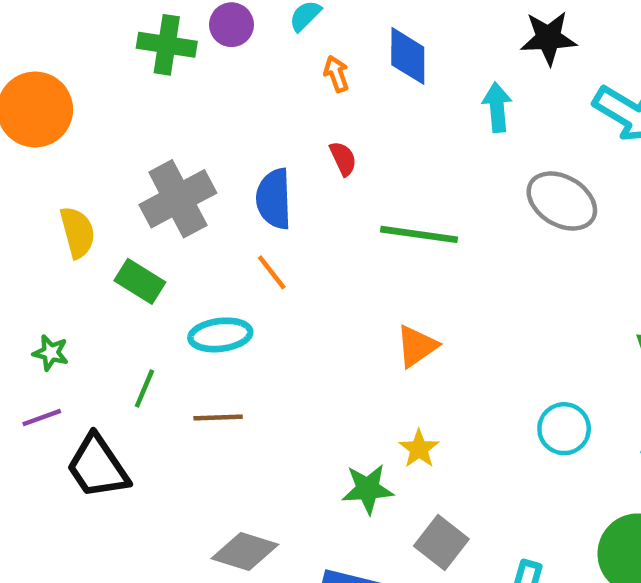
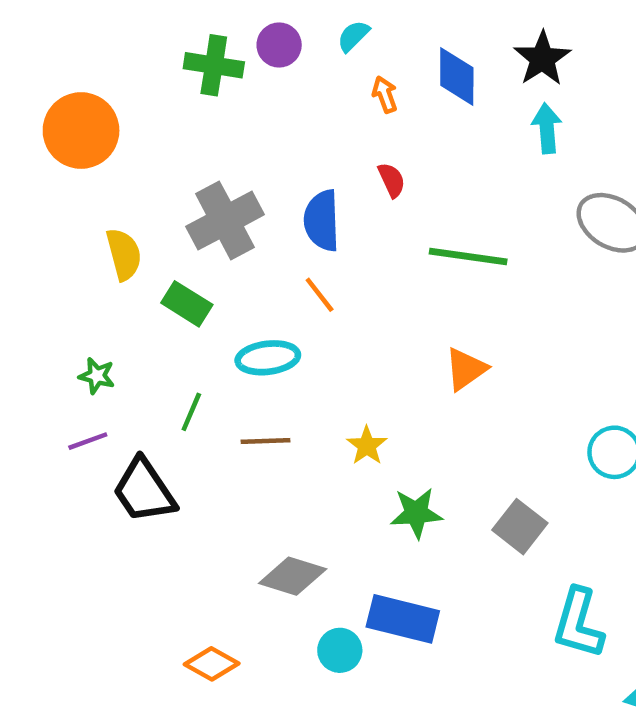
black star: (548, 38) -> (542, 59), moved, turned -30
yellow star: (419, 449) -> (367, 446), moved
gray square: (441, 543) -> (520, 527), moved

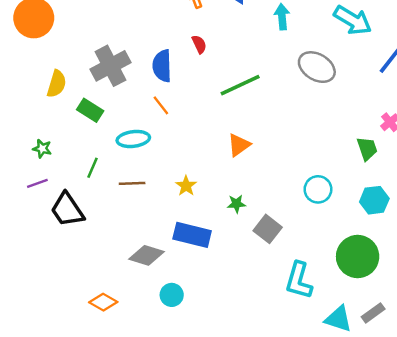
yellow semicircle: (124, 254) -> (57, 84), turned 32
green line: (468, 257) -> (240, 85), turned -33
green star: (416, 513) -> (236, 204), moved, size x0.7
blue rectangle: (403, 619) -> (192, 235), moved

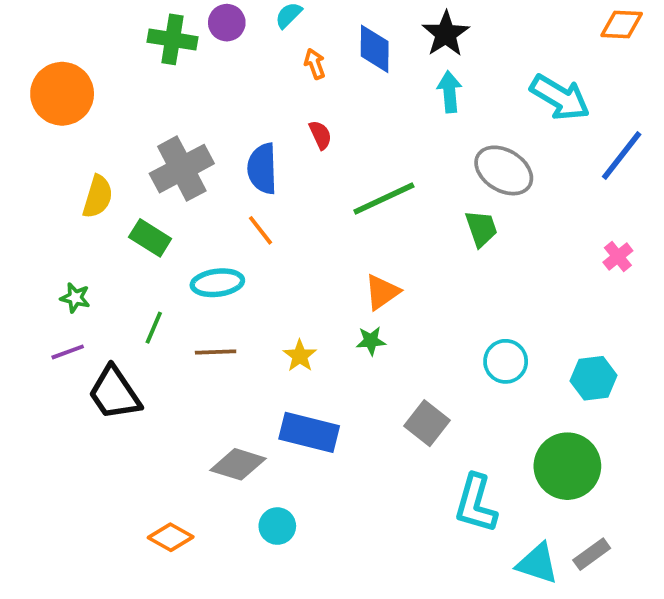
green trapezoid: (367, 149) -> (481, 228), moved
green star: (236, 204) -> (371, 341), moved

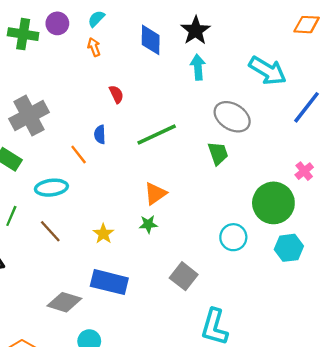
orange arrow: (315, 64) -> (94, 47), moved
blue semicircle: (262, 169) -> (100, 134), moved, size x0.6
brown line: (216, 352) -> (50, 231), turned 50
green circle: (567, 466) -> (273, 203), moved

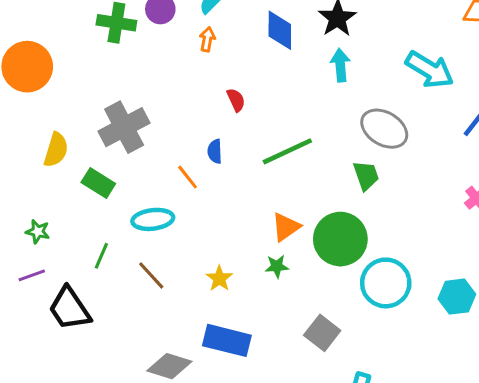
orange arrow: (94, 47) -> (207, 39), turned 30
green circle: (273, 203) -> (340, 239), moved
cyan circle: (233, 237) -> (386, 283), size x1.4

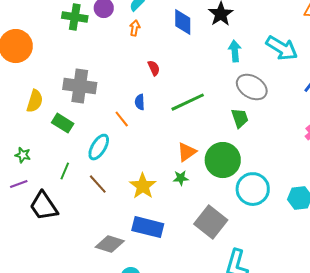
cyan arrow: (340, 65) -> (235, 51), moved
gray cross: (124, 127) -> (80, 86), turned 36
cyan ellipse: (153, 219) -> (99, 147), turned -52
yellow star: (219, 278) -> (143, 186), size x1.5
gray square: (322, 333) -> (211, 222), size x1.4

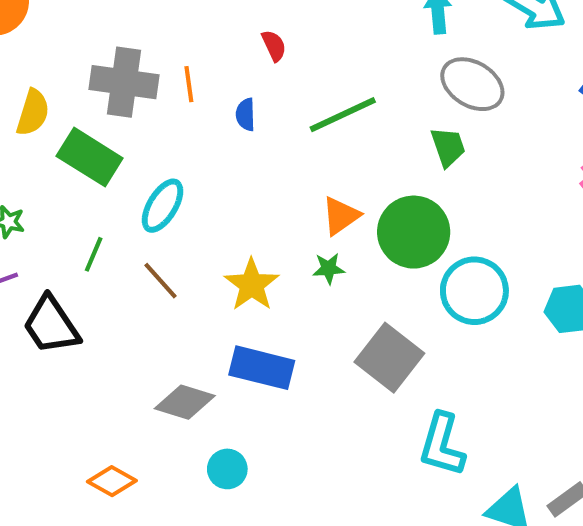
orange line: (122, 119) -> (189, 84), moved, turned 30
green rectangle: (63, 123) -> (90, 157), size x1.4

